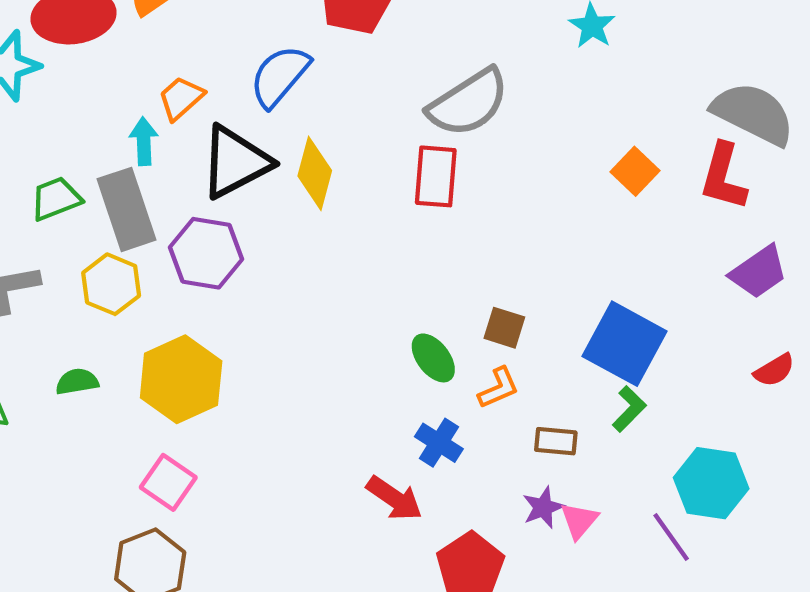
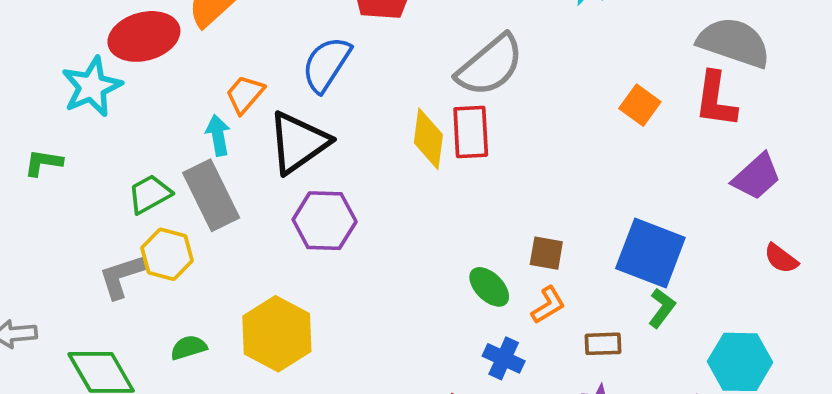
yellow diamond: (315, 173) -> (428, 139), moved
purple hexagon: (206, 253) -> (325, 221), moved
yellow hexagon: (111, 284) -> (167, 254), moved
red semicircle: (774, 370) -> (781, 259), turned 75

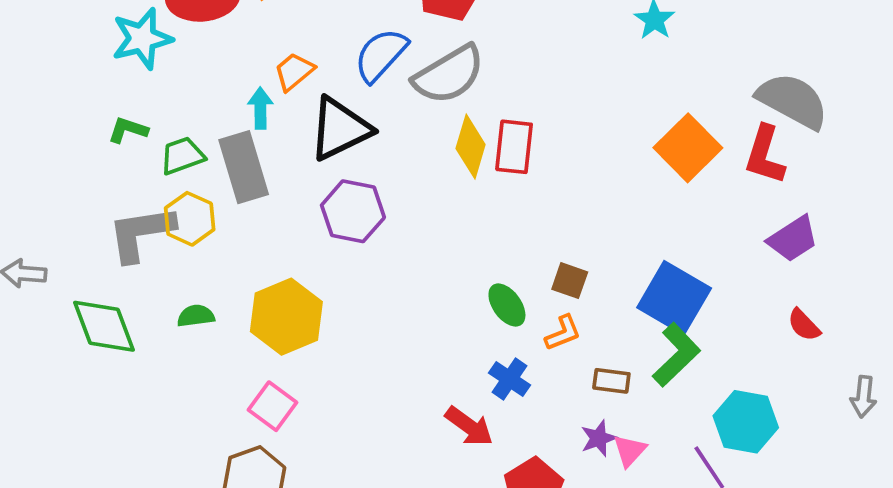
gray semicircle: (490, 66) -> (449, 75), moved
orange square: (640, 105) -> (688, 148), size x1.6
green L-shape: (43, 163) -> (128, 130), moved
gray L-shape: (122, 276) -> (141, 233), size x1.4
green L-shape: (662, 308) -> (676, 355), size x1.6

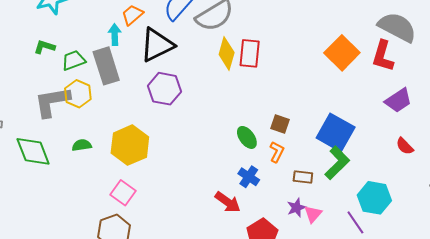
orange L-shape: (563, 333) -> (277, 152), turned -40

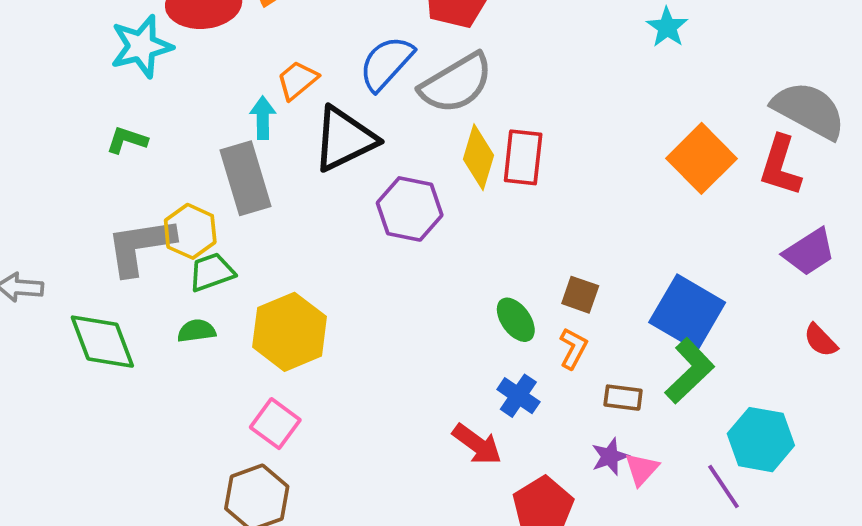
green trapezoid: (74, 60) -> (212, 272), moved
purple hexagon: (165, 89) -> (410, 209), moved

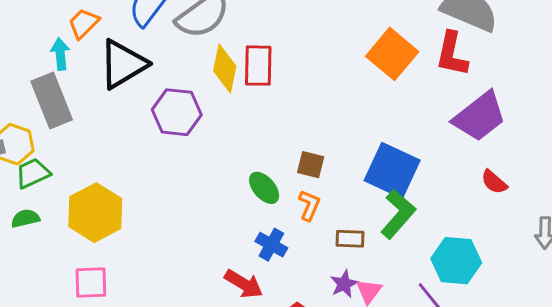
purple trapezoid: (809, 252) -> (479, 117), size x1.4
pink square: (275, 424) -> (91, 282), turned -33

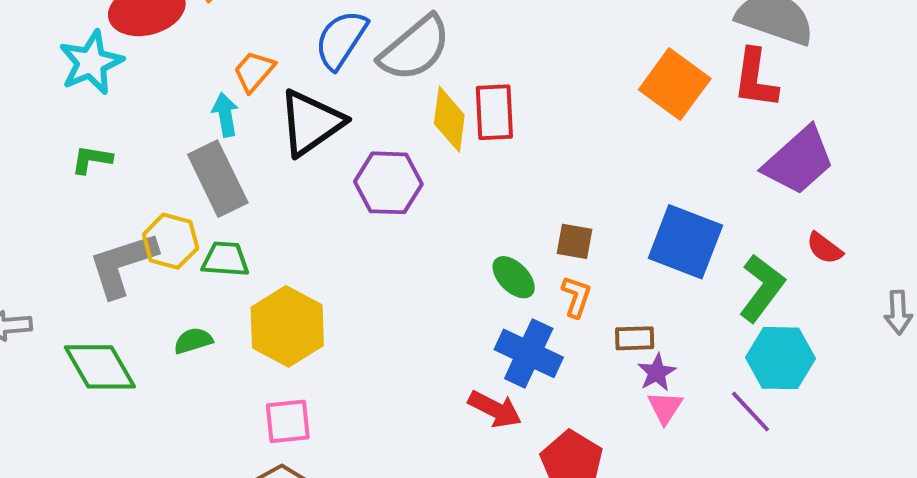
green trapezoid: (33, 173) -> (225, 259), moved, turned 33
green L-shape: (398, 214) -> (762, 288), moved
blue cross: (271, 245) -> (529, 353), size x1.5
purple star: (344, 284) -> (657, 372), moved

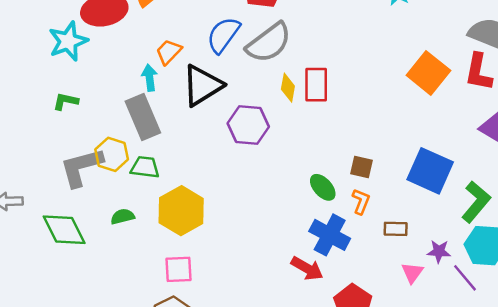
yellow diamond: (449, 119) -> (288, 88), size x0.7
purple star: (657, 372) -> (439, 251), moved, turned 30

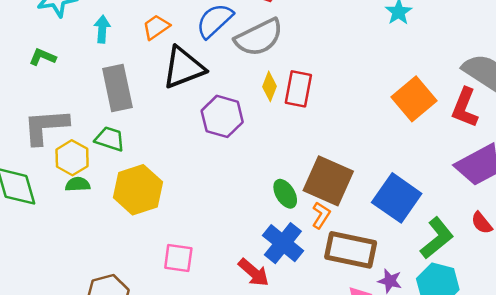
cyan arrow: (150, 78) -> (102, 29), moved
yellow hexagon: (112, 154) -> (72, 158), moved
brown square: (362, 167) -> (328, 181), size x2.0
brown rectangle: (396, 229) -> (351, 250), size x2.0
pink square: (179, 269) -> (178, 258), moved

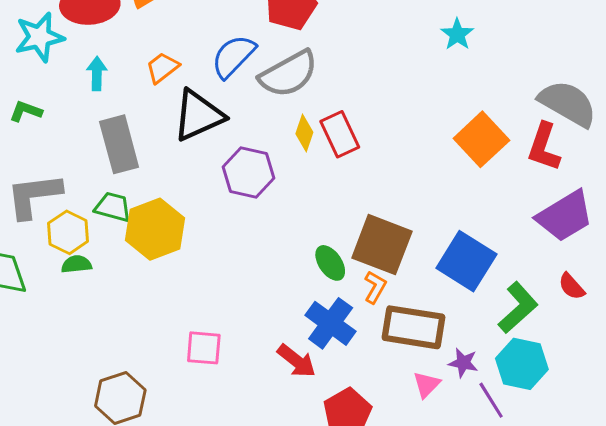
red rectangle: (298, 89) -> (340, 134), turned -33
yellow hexagon: (138, 190) -> (155, 229), moved

